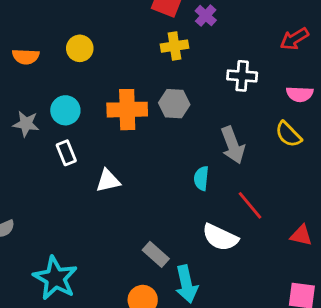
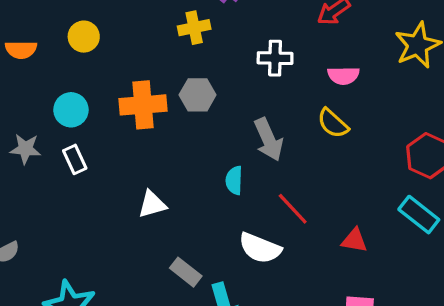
gray star: (26, 124) -> (25, 149), moved
white triangle: (108, 181) -> (152, 204), moved

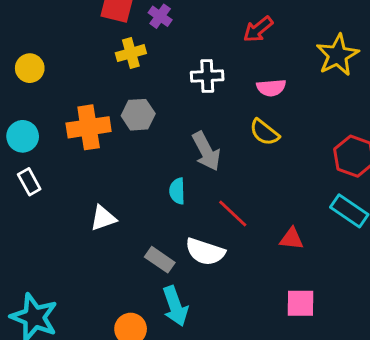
gray rectangle: (186, 272) -> (160, 260), moved

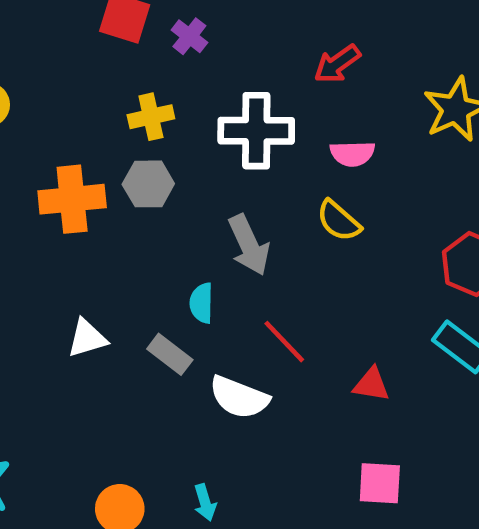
yellow cross: (131, 53) -> (151, 117), moved
white cross: (207, 76) -> (256, 131), size x1.5
gray rectangle: (160, 260) -> (170, 354), moved
cyan arrow: (175, 306) -> (205, 502), moved, size x0.6

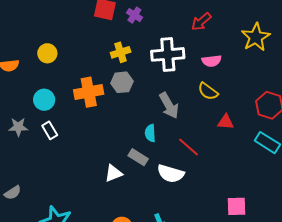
white triangle: (87, 338) -> (113, 173), moved
red triangle: (371, 385) -> (226, 122), moved

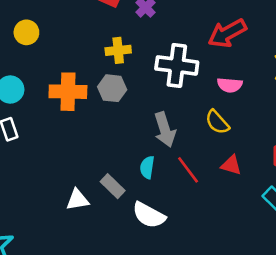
red arrow: (201, 22) -> (227, 33), size x1.4
cyan semicircle: (150, 133) -> (147, 167), moved
red line: (188, 147) -> (188, 170), moved

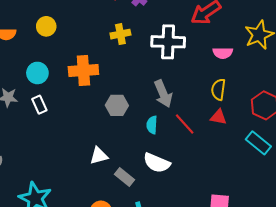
pink semicircle: (230, 85) -> (223, 53), moved
gray hexagon: (112, 88) -> (117, 105), moved
yellow semicircle: (217, 122) -> (218, 89), moved, turned 55
gray rectangle: (113, 186) -> (125, 177), moved

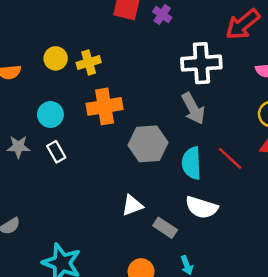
yellow cross: (120, 34) -> (89, 63), moved
gray arrow: (163, 94) -> (193, 108), moved
gray hexagon: (117, 105) -> (148, 144), size x1.4
cyan semicircle: (152, 125) -> (192, 163), size x1.5

